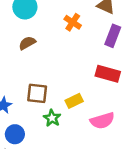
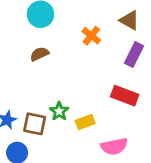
brown square: (37, 93) -> (35, 124), moved
green star: (52, 118) -> (59, 111), moved

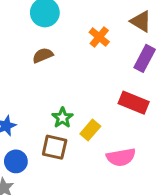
yellow rectangle: (85, 122) -> (90, 130), turned -30
brown square: (35, 124) -> (55, 147), moved

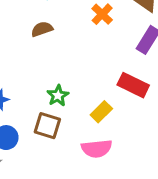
yellow rectangle: (90, 130) -> (101, 112), moved
pink semicircle: (121, 157) -> (97, 149), moved

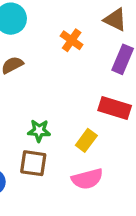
green star: (58, 96) -> (39, 131), turned -30

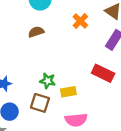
yellow rectangle: (86, 140) -> (68, 92), moved, turned 35

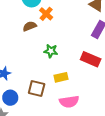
orange cross: (80, 21) -> (46, 14), moved
green star: (48, 81) -> (51, 51), moved

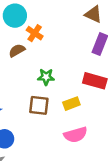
yellow rectangle: (61, 77) -> (71, 104), moved
brown square: (37, 89) -> (39, 105), moved

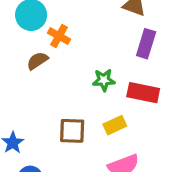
green star: (46, 77) -> (104, 80), moved

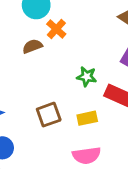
brown square: (72, 131) -> (49, 115), turned -35

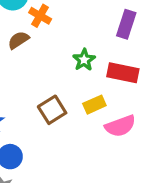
green star: (87, 77) -> (84, 60), turned -30
pink semicircle: (87, 155) -> (120, 126), moved

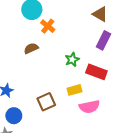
brown semicircle: (18, 40) -> (31, 48), moved
brown square: (52, 110) -> (46, 102), moved

